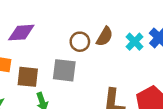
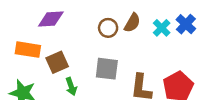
gray square: (64, 70) -> (107, 69), moved
brown square: (28, 77) -> (57, 62), turned -30

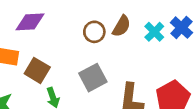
brown square: (57, 62) -> (37, 70), turned -35
gray square: (107, 69) -> (93, 78), turned -35

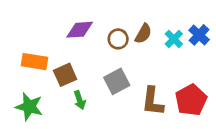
purple diamond: (30, 22) -> (80, 30), moved
brown square: (37, 70) -> (65, 75), turned 35

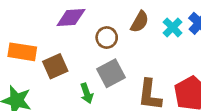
brown circle: (118, 39) -> (107, 38), moved
green arrow: (80, 100) -> (87, 93), moved

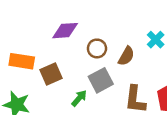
brown semicircle: (140, 22) -> (126, 56), moved
green arrow: (87, 93) -> (79, 98), turned -120

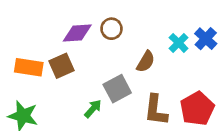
brown circle: (97, 48) -> (111, 29), moved
brown square: (51, 74) -> (62, 66), moved

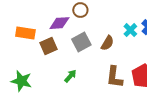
brown circle: (111, 29) -> (80, 10), moved
orange rectangle: (29, 67) -> (25, 33), moved
gray square: (117, 89) -> (81, 42), moved

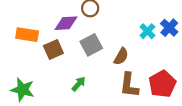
brown semicircle: (107, 43) -> (121, 56), moved

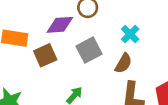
cyan cross: (147, 31) -> (130, 34), moved

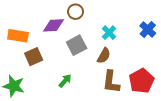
brown square: (45, 55) -> (34, 57), moved

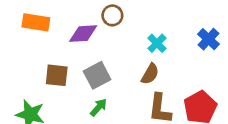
orange rectangle: (18, 36) -> (36, 22), moved
gray square: (77, 45) -> (97, 75), moved
brown square: (34, 57) -> (57, 75), turned 30

